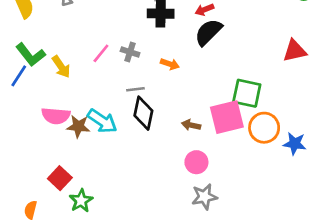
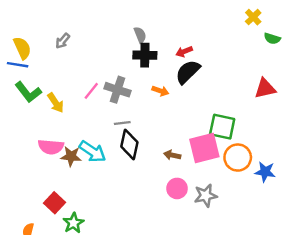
gray cross: (130, 52) -> (117, 90), size x1.5
orange arrow: (170, 64) -> (160, 91), moved
blue line: (19, 76) -> (18, 65), moved, turned 66
gray star: (204, 197) -> (206, 196), moved

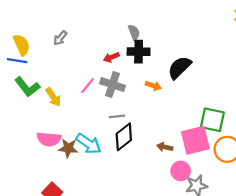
red arrow: (184, 52) -> (111, 57), moved
black diamond: (129, 144) -> (124, 137), turned 40
pink circle: (177, 188) -> (181, 171), moved

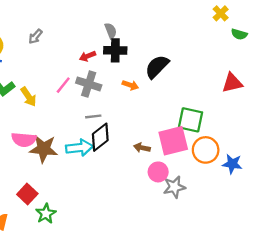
cyan arrow: (89, 144) -> (79, 148), moved, turned -40
brown star: (68, 148) -> (44, 149), size x1.4

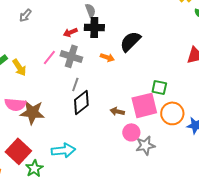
gray line: (93, 116) -> (75, 84), turned -64
green square: (191, 120) -> (159, 87), size x0.7
cyan arrow: (79, 148) -> (63, 150), moved
red square: (27, 194) -> (18, 151), size x1.4

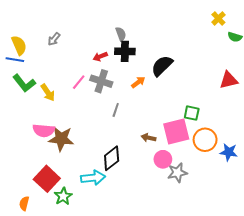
orange arrow: (107, 57) -> (138, 82), turned -56
gray line: (75, 84) -> (116, 110), moved
black diamond: (81, 102) -> (112, 158), moved

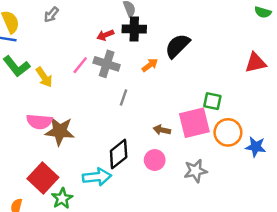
pink circle: (163, 159) -> (155, 160), moved

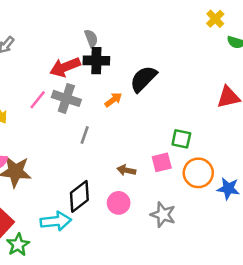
red arrow: (105, 35) -> (65, 67), size x1.6
pink square: (194, 123) -> (162, 162), size x0.6
gray star: (196, 171) -> (163, 215), turned 30

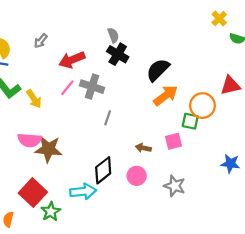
black cross: (96, 61) -> (118, 54), turned 30
red arrow: (65, 67) -> (72, 60), moved
orange arrow: (113, 100) -> (166, 95), moved, size x1.6
orange circle: (198, 173) -> (202, 106), moved

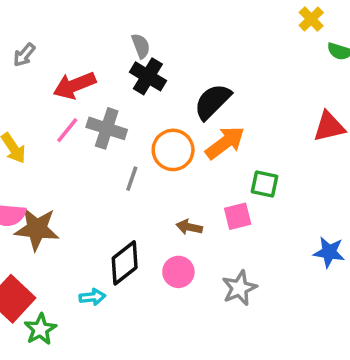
orange circle: (202, 106) -> (173, 150), moved
gray star: (175, 186) -> (239, 288), turned 30
cyan arrow: (83, 191) -> (92, 297), size x0.6

